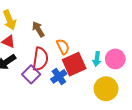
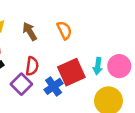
orange semicircle: (63, 47) -> (64, 30), moved
red semicircle: (40, 59) -> (32, 66), size x0.7

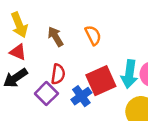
cyan arrow: (98, 66) -> (129, 74), size x1.5

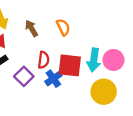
red semicircle: (58, 74) -> (44, 60), moved
red square: (101, 81) -> (70, 65), turned 30

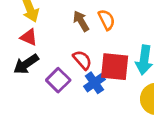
brown arrow: (31, 28) -> (81, 21), moved
red semicircle: (44, 60) -> (82, 60), turned -49

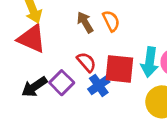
red triangle: (29, 37) -> (32, 39), size x1.6
black arrow: (26, 64) -> (34, 87), moved

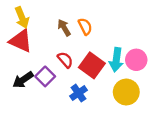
red square: (119, 69) -> (92, 65), turned 30
blue cross: (99, 85) -> (79, 93), moved

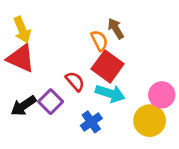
brown arrow: (64, 28) -> (116, 28), moved
cyan arrow: (116, 60) -> (110, 94), moved, turned -80
pink circle: (136, 60) -> (162, 95), moved
red square: (92, 65) -> (108, 66), moved

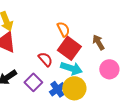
brown arrow: (116, 28) -> (98, 42), moved
purple square: (51, 102) -> (33, 82), moved
yellow circle: (150, 121) -> (74, 88), moved

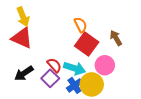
red semicircle: (45, 59) -> (54, 65), moved
cyan arrow: (71, 68) -> (74, 68), moved
pink circle: (109, 69) -> (105, 65), moved

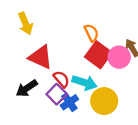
red triangle: (22, 38) -> (41, 57), moved
pink circle: (105, 65) -> (119, 57), moved
blue cross: (74, 85) -> (69, 102), moved

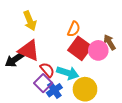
yellow arrow: (25, 24) -> (30, 21), moved
orange semicircle: (91, 33) -> (74, 29), turned 49
black arrow: (27, 88) -> (15, 60), moved

